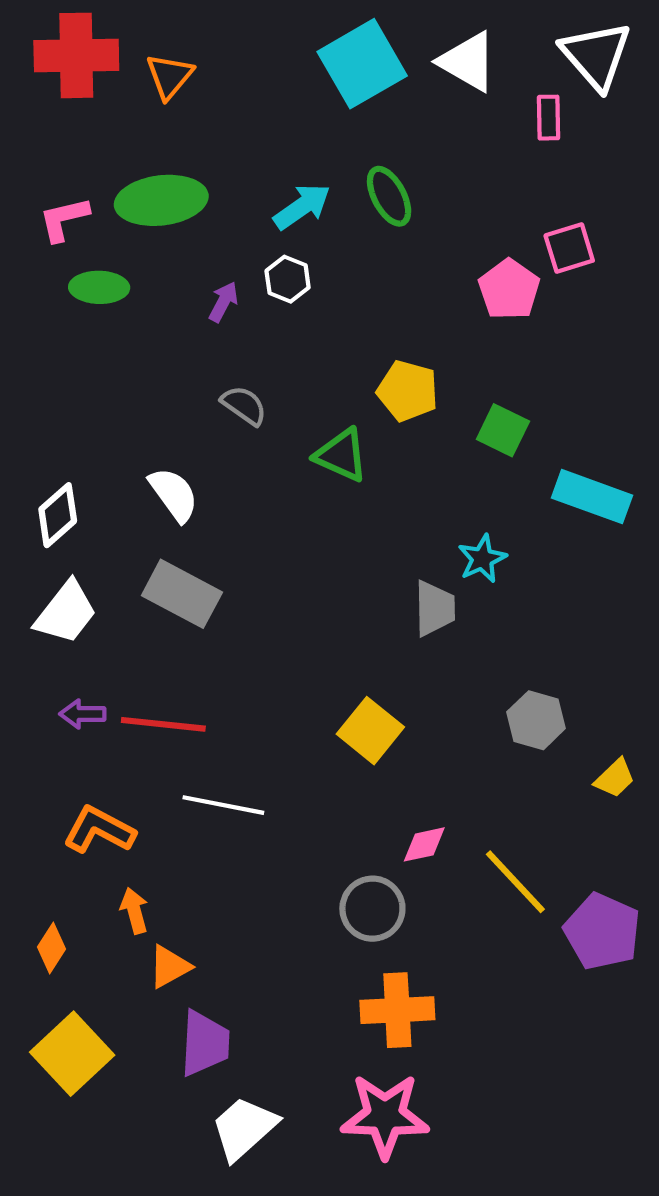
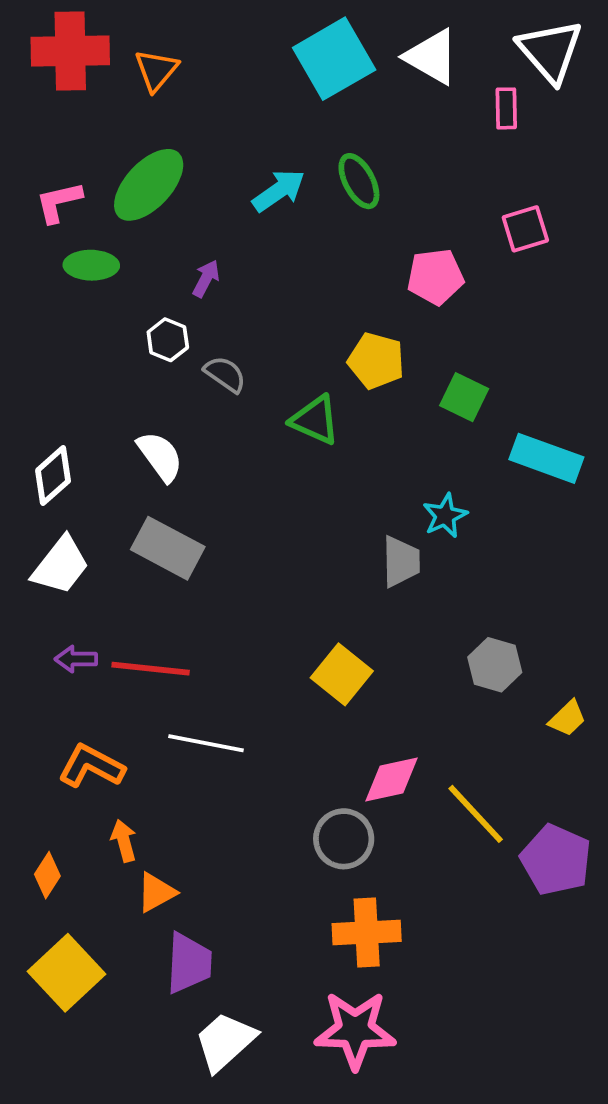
green ellipse: (161, 200) -> (149, 185), turned -40
white hexagon: (288, 279) -> (168, 340), moved
pink pentagon: (509, 289) -> (435, 277), moved, turned 30
pink diamond: (424, 844) -> (391, 780), size x1.4

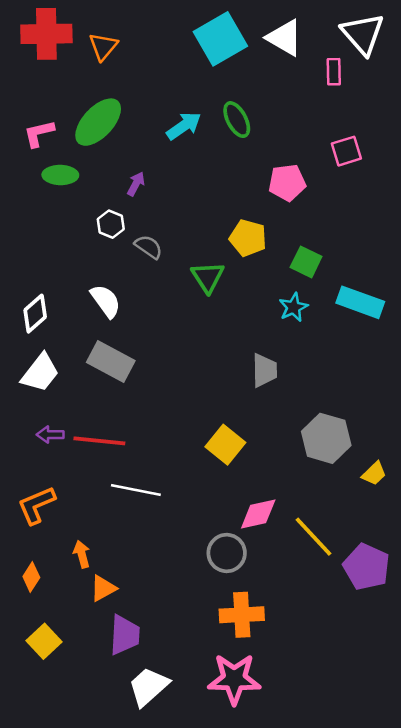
green triangle: (315, 420) -> (208, 277), turned 33
cyan star: (445, 516) -> (293, 307), moved
gray hexagon: (495, 665) -> (326, 438), size x1.4
orange L-shape: (91, 766) -> (36, 505), moved, turned -51
yellow square: (66, 973) -> (44, 641), size x0.7

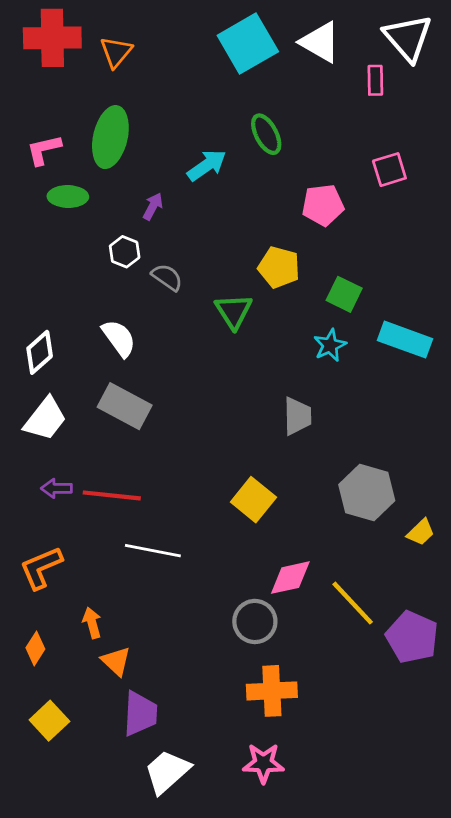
green ellipse: (98, 122) -> (110, 137), turned -30
cyan arrow: (184, 126) -> (207, 165), moved
orange triangle: (103, 588) -> (116, 661), turned -48
pink star: (234, 679) -> (263, 763), size x0.7

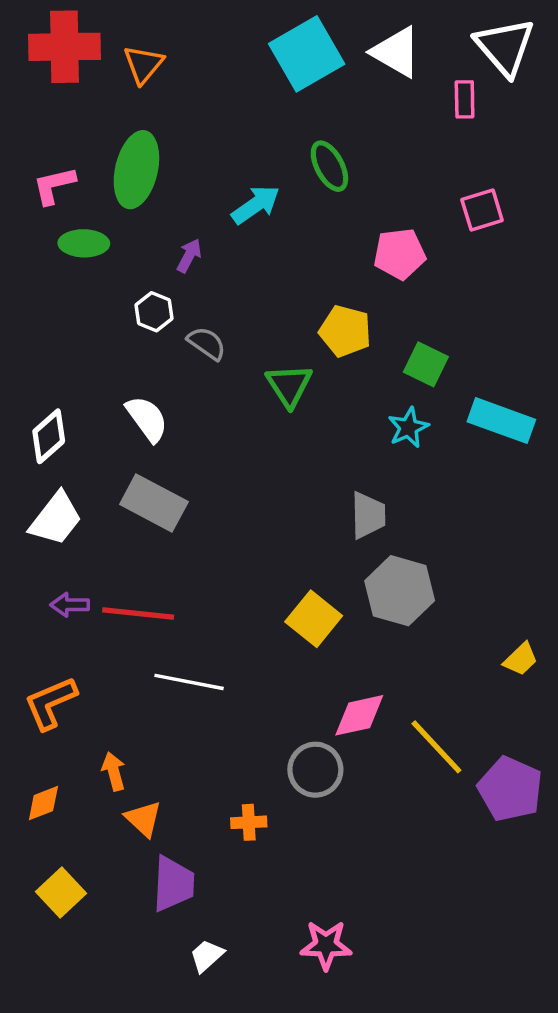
gray hexagon: (367, 493) -> (400, 591), moved
orange diamond: (35, 648) -> (43, 803), turned 36
orange cross: (272, 691) -> (249, 822), moved, size x0.6
white trapezoid: (167, 772) -> (207, 956), size x0.6

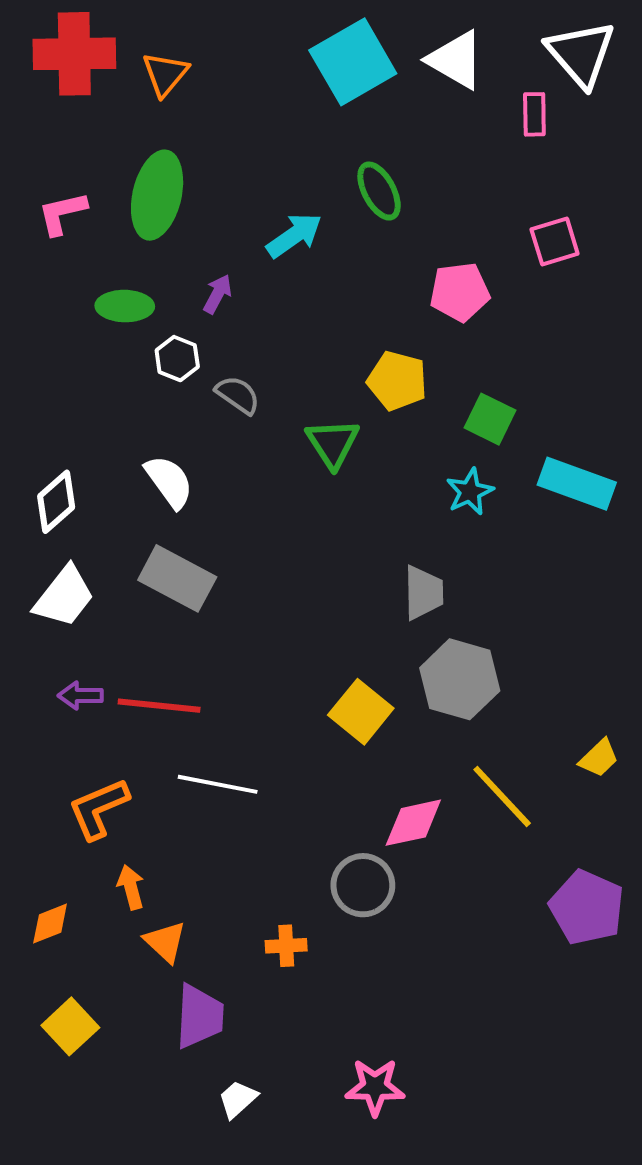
green ellipse: (84, 243) -> (125, 306), moved
orange L-shape: (50, 703) -> (99, 809), moved
yellow line: (436, 747) -> (502, 796), moved

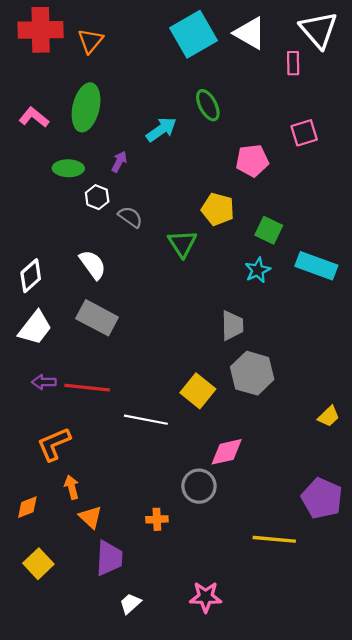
pink L-shape: (62, 213) -> (34, 117), turned 52
white line: (218, 784) -> (146, 420), moved
yellow line: (502, 796) -> (274, 539), moved, turned -42

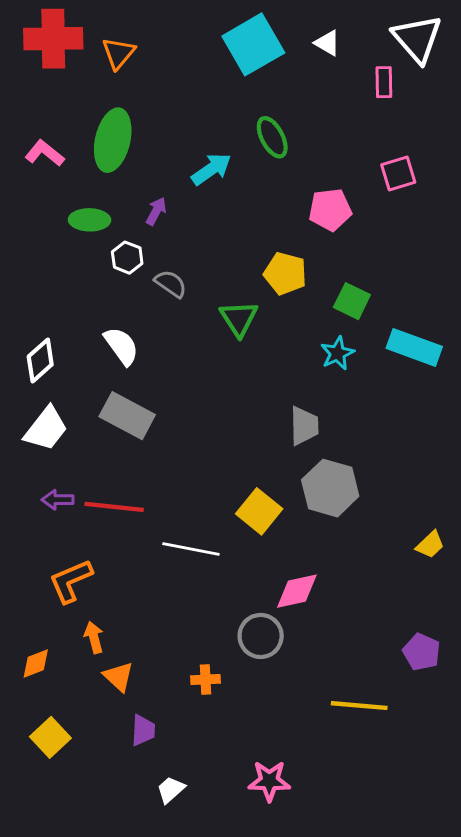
white triangle: (250, 33) -> (327, 43), size x0.6
purple pentagon: (322, 498) -> (422, 652), size x0.7
purple trapezoid: (109, 558) -> (143, 730), size x0.7

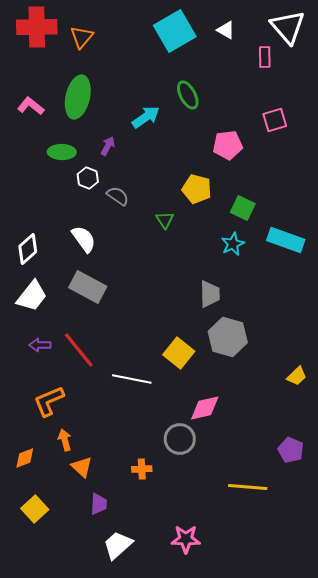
green triangle: (239, 318) -> (165, 220), size x0.7
red line: (114, 507) -> (79, 350), turned 45
white trapezoid: (171, 790) -> (118, 545), size x1.5

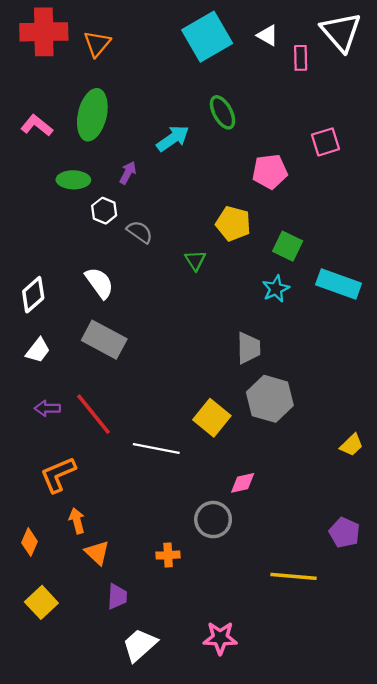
pink rectangle: (265, 57) -> (301, 58), moved
white trapezoid: (32, 296) -> (38, 350), size x0.7
pink diamond: (205, 408) -> (243, 483), size x0.7
orange diamond: (25, 458) -> (30, 542), turned -45

